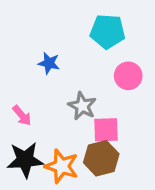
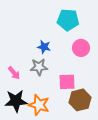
blue star: (49, 63) -> (44, 47), moved
gray star: (82, 106) -> (39, 67), moved, turned -30
brown hexagon: (101, 158) -> (80, 100), moved

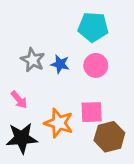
pink circle: (81, 48) -> (96, 65), moved
gray star: (39, 67) -> (33, 60), moved, turned 30
orange star: (39, 105) -> (59, 123), moved

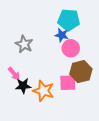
blue star: (60, 64) -> (62, 35), moved
brown hexagon: (109, 137) -> (81, 72), moved
black star: (22, 138) -> (23, 86), moved, size x0.7

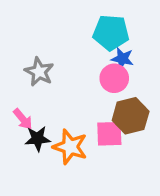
blue star: (62, 35) -> (122, 59), moved

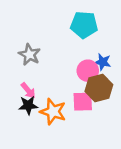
blue star: (122, 59) -> (103, 62), moved
pink circle: (114, 78) -> (88, 71), moved
pink arrow: (23, 119) -> (28, 91), moved

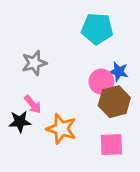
gray star: (29, 55) -> (34, 63), turned 30
pink square: (83, 102) -> (111, 145), moved
black star: (28, 105) -> (20, 122), moved

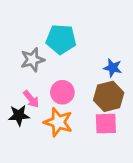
cyan pentagon: (97, 29) -> (61, 39), moved
pink circle: (101, 82) -> (62, 92), moved
pink square: (111, 145) -> (106, 124), moved

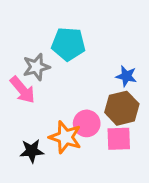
pink circle: (62, 92) -> (87, 123), moved
pink arrow: (31, 99) -> (23, 90), moved, size x1.4
black star: (19, 115) -> (32, 151), moved

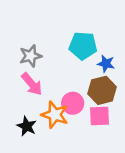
cyan pentagon: (68, 44) -> (83, 46), moved
pink arrow: (23, 90) -> (32, 84), moved
black star: (32, 151) -> (27, 126), turned 30

